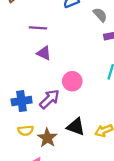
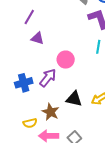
purple line: (38, 28) -> (29, 17), turned -56
yellow semicircle: (26, 131) -> (30, 123), moved

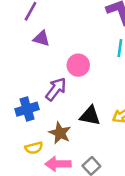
blue cross: (24, 83) -> (27, 109), moved

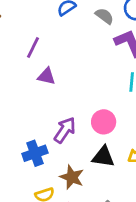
pink circle: (78, 65) -> (104, 122), moved

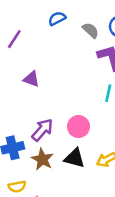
purple line: (33, 48) -> (14, 39), moved
brown star: (72, 177) -> (42, 159), moved

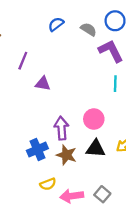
purple line: (14, 39) -> (23, 61), moved
purple arrow: (42, 130) -> (61, 128), turned -35

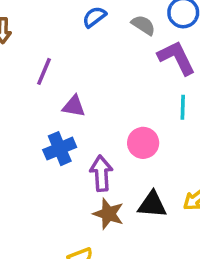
pink circle: (94, 119) -> (143, 143), moved
blue cross: (37, 149) -> (60, 149), moved

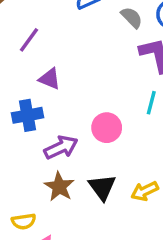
purple arrow: (101, 173) -> (61, 147), turned 56
black triangle: (152, 205) -> (102, 187), turned 36

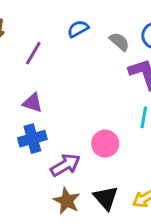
purple line: (29, 40) -> (33, 53), moved
purple triangle: (50, 79) -> (33, 103), moved

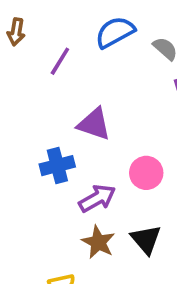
blue semicircle: (78, 29) -> (115, 32), size x1.5
purple triangle: (33, 103) -> (94, 124), moved, size x1.4

